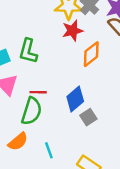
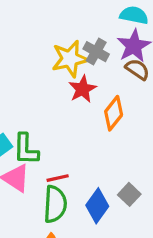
green L-shape: (28, 51) -> (26, 149), moved
blue diamond: (75, 99) -> (97, 206), moved

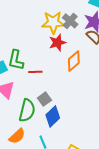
green L-shape: (26, 149) -> (16, 60), moved
red line: (58, 178) -> (35, 72), moved
gray square: (129, 194) -> (44, 99), moved

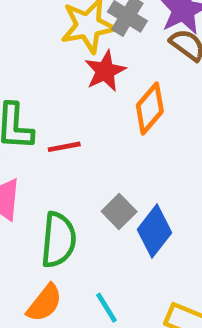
gray square: (44, 99) -> (119, 211), moved
blue diamond: (53, 116) -> (155, 231), moved

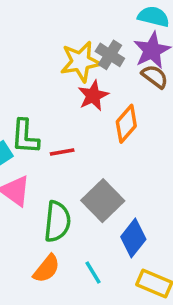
gray square: (119, 211) -> (103, 201), size x1.6
blue diamond: (155, 231) -> (133, 238), moved

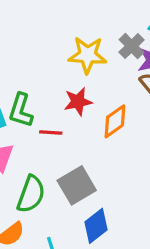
gray cross: (110, 55) -> (132, 46), moved
red star: (93, 96) -> (78, 102), moved

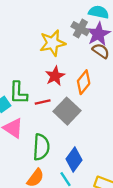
gray square: (77, 185) -> (67, 111), moved
blue diamond: (96, 226) -> (74, 160), moved

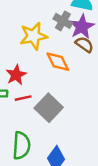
red star: (55, 76) -> (16, 75), moved
orange diamond: (84, 82) -> (58, 62), moved, turned -65

